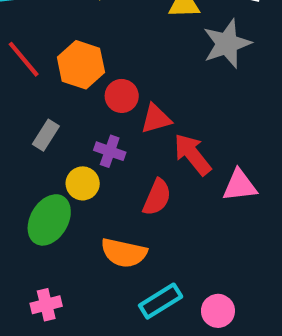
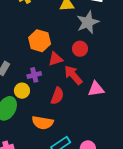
orange hexagon: (81, 65) -> (40, 41), moved
red circle: (122, 96) -> (80, 49), moved
purple cross: (110, 151) -> (34, 75), turned -32

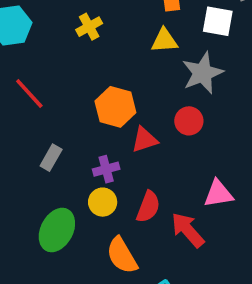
red arrow: (73, 75) -> (188, 230), moved
yellow circle: (22, 91) -> (103, 202), moved
orange semicircle: (43, 123) -> (122, 255), turned 50

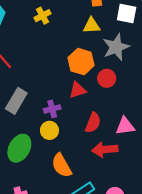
orange hexagon: (115, 107) -> (81, 62), moved
gray rectangle: (51, 158) -> (16, 101), size x1.5
red semicircle: (148, 207) -> (93, 123), moved
red arrow: (188, 230) -> (105, 149), turned -55

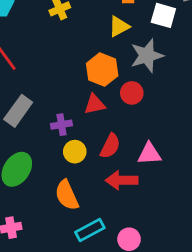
yellow triangle: (91, 26) -> (119, 26), turned -30
yellow circle: (49, 130) -> (75, 152), moved

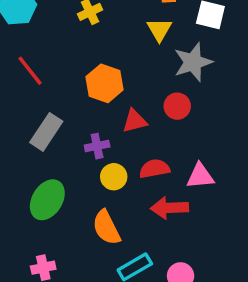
yellow triangle: (119, 26) -> (159, 30), turned -30
orange hexagon: (102, 70) -> (104, 83), moved
red semicircle: (110, 146) -> (155, 169), turned -125

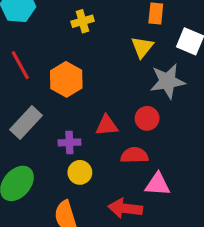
orange hexagon: (104, 83) -> (66, 79), moved
red semicircle: (155, 169) -> (134, 155), moved

